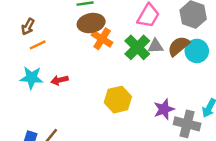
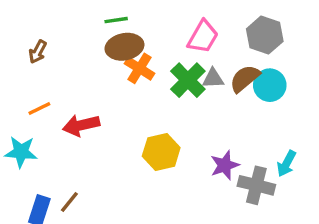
orange line: (38, 45) -> (39, 109), moved
cyan star: (32, 78) -> (21, 152), moved
red arrow: (59, 80) -> (81, 125), size x1.5

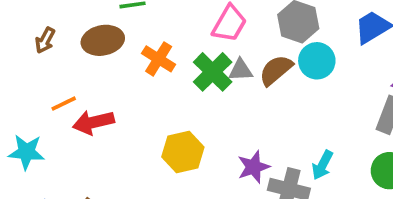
brown ellipse: (124, 47) -> (103, 40), moved
cyan circle: (270, 85) -> (317, 61), moved
orange line: (39, 109) -> (64, 104), moved

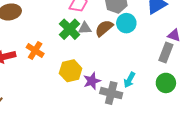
orange cross: (159, 59) -> (35, 51), moved
yellow hexagon: (183, 152) -> (71, 71), moved

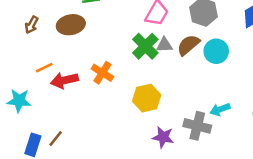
cyan circle: (126, 23) -> (216, 51), moved
cyan arrow: (129, 80) -> (220, 109), turned 42
purple star: (92, 81) -> (163, 137), moved, turned 30

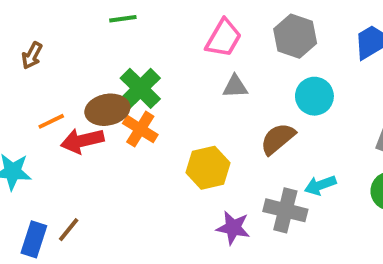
brown ellipse: (71, 25) -> (107, 110), moved
brown semicircle: (188, 45) -> (278, 139), moved
green cross: (145, 46) -> (140, 88), moved

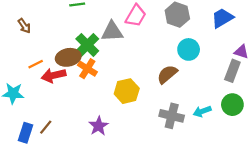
brown arrow: (32, 56) -> (24, 26), turned -64
gray triangle: (235, 86) -> (112, 31), moved, size x1.5
cyan arrow: (320, 185) -> (202, 111), moved
purple star: (233, 228) -> (99, 126), moved, turned 30

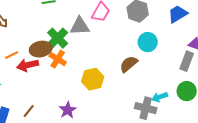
gray cross: (172, 116) -> (146, 108), moved
brown line: (46, 127) -> (29, 111), moved

